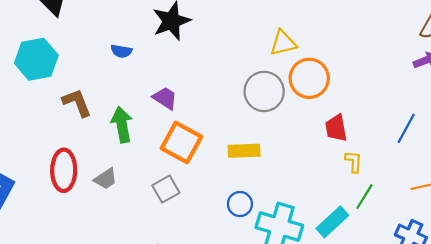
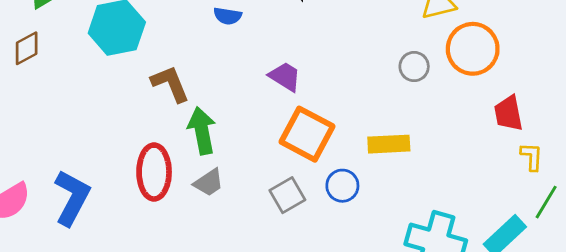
gray circle: (264, 91) -> (414, 67), size x0.6
green arrow: (122, 125) -> (202, 131), moved
blue circle: (240, 204) -> (342, 186), moved

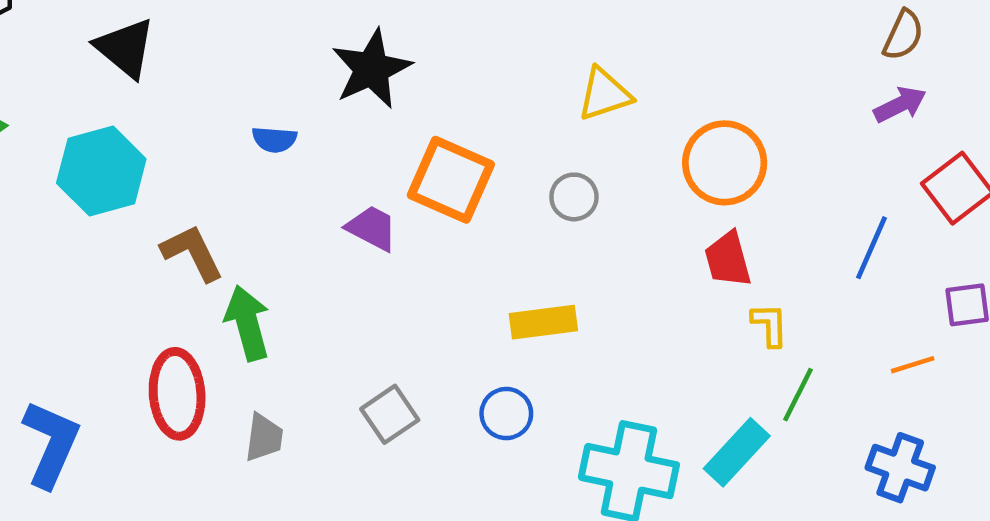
orange circle: (473, 49) -> (725, 163), moved
orange square: (307, 134) -> (451, 180), moved
gray trapezoid: (209, 183) -> (264, 437), moved, turned -44
blue circle: (342, 186) -> (506, 414), moved

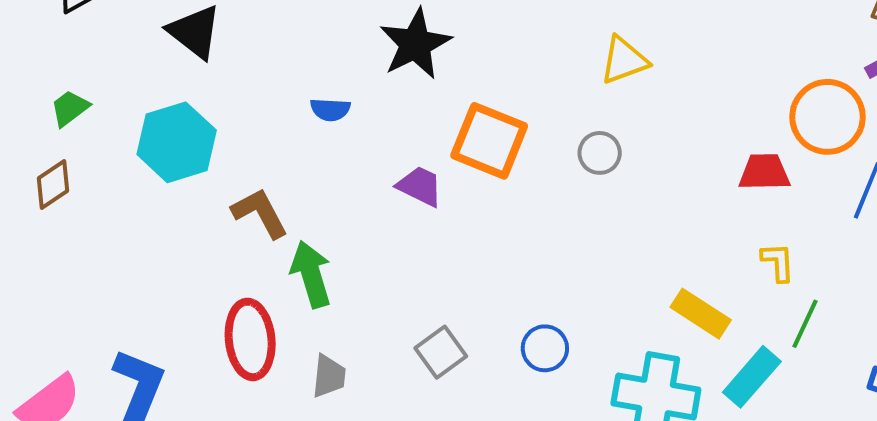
orange circle: (725, 163) -> (827, 117), moved
red trapezoid: (728, 259) -> (764, 172), moved, turned 106
yellow rectangle: (543, 322) -> (701, 314), moved, turned 42

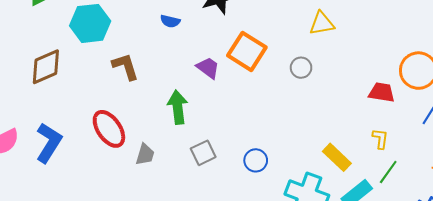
brown diamond: (53, 185) -> (46, 67), moved, size x1.5
green arrow: (311, 274) -> (178, 107), moved
red ellipse: (250, 339) -> (109, 129), turned -39

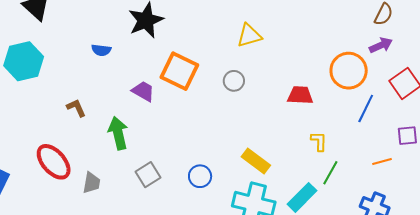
brown L-shape: (125, 66) -> (76, 108), moved, size x0.7
red trapezoid: (382, 92) -> (300, 95), moved
yellow rectangle: (337, 157) -> (256, 161), moved

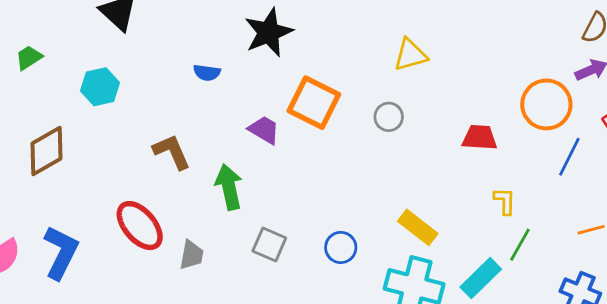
cyan hexagon: (24, 61) -> (100, 87), size x0.7
brown L-shape: (76, 108) -> (172, 152), size x1.4
gray square: (148, 175) -> (269, 244), turned -35

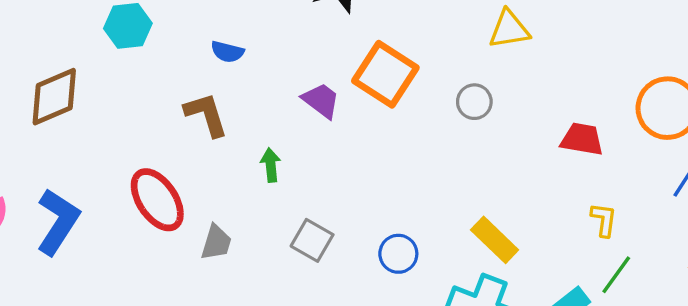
blue semicircle: (207, 73) -> (227, 52), moved
green arrow: (229, 187) -> (271, 165), size x0.6

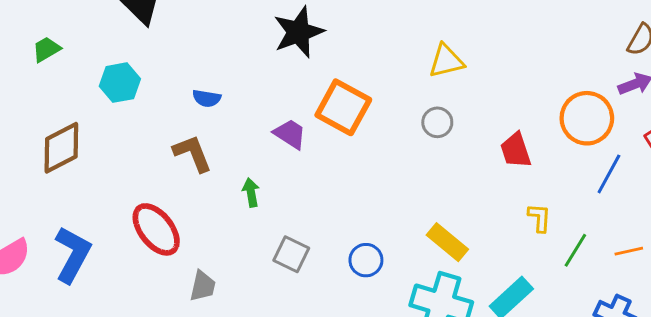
gray circle: (474, 102) -> (437, 122), moved
red trapezoid: (582, 139) -> (516, 150), turned -114
gray trapezoid: (216, 242) -> (203, 286), moved
green line: (616, 275) -> (575, 250), moved

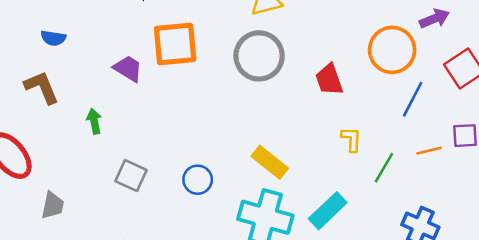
orange square: (343, 107) -> (175, 44), turned -33
gray circle: (437, 122) -> (259, 56), size x1.8
orange line: (629, 251) -> (429, 151), moved

